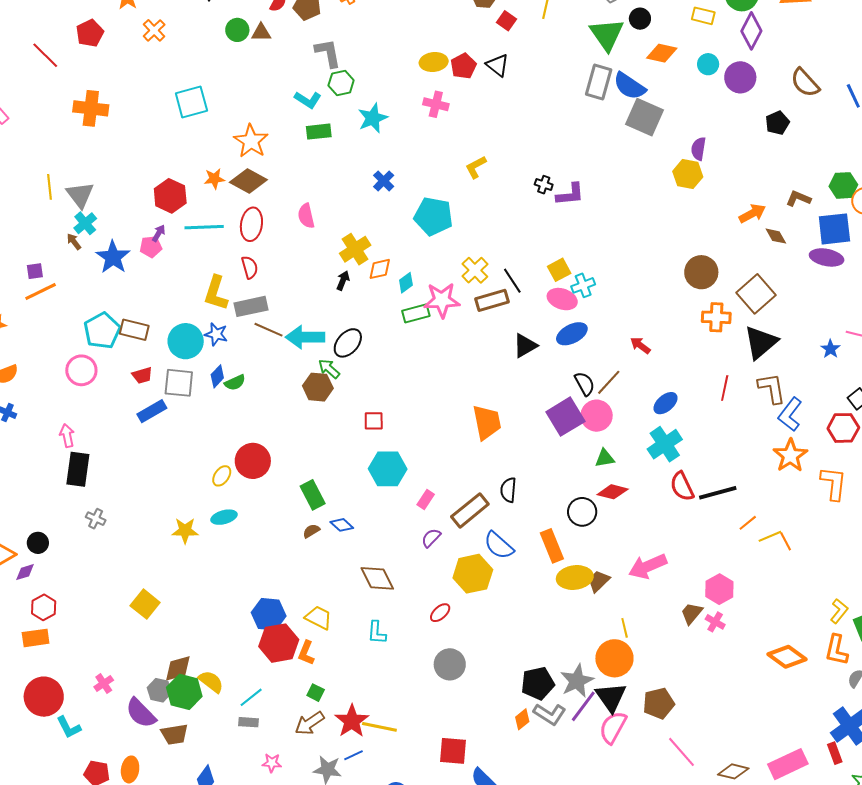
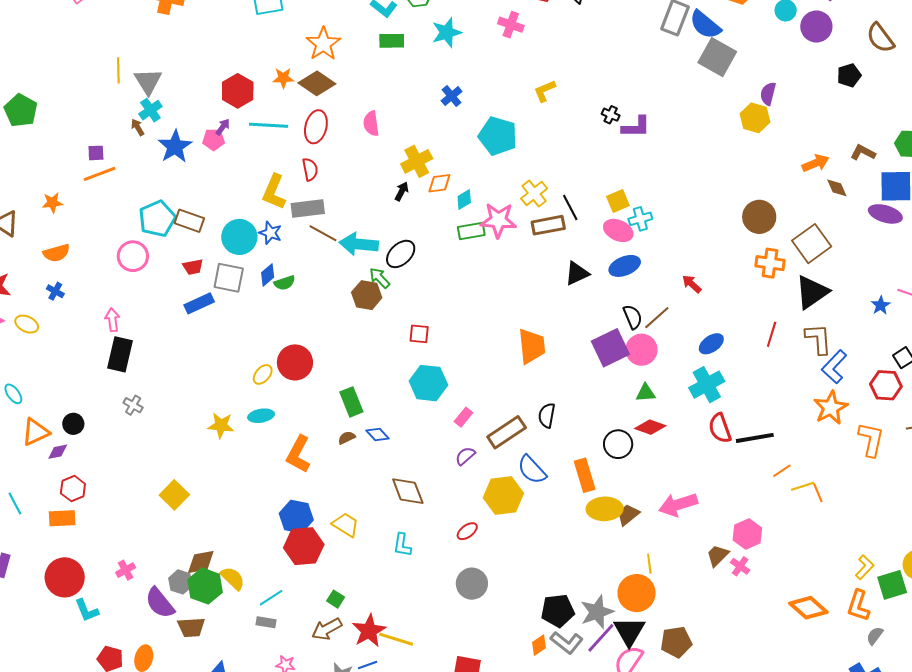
orange L-shape: (306, 653) -> (298, 454), moved, size x1.5

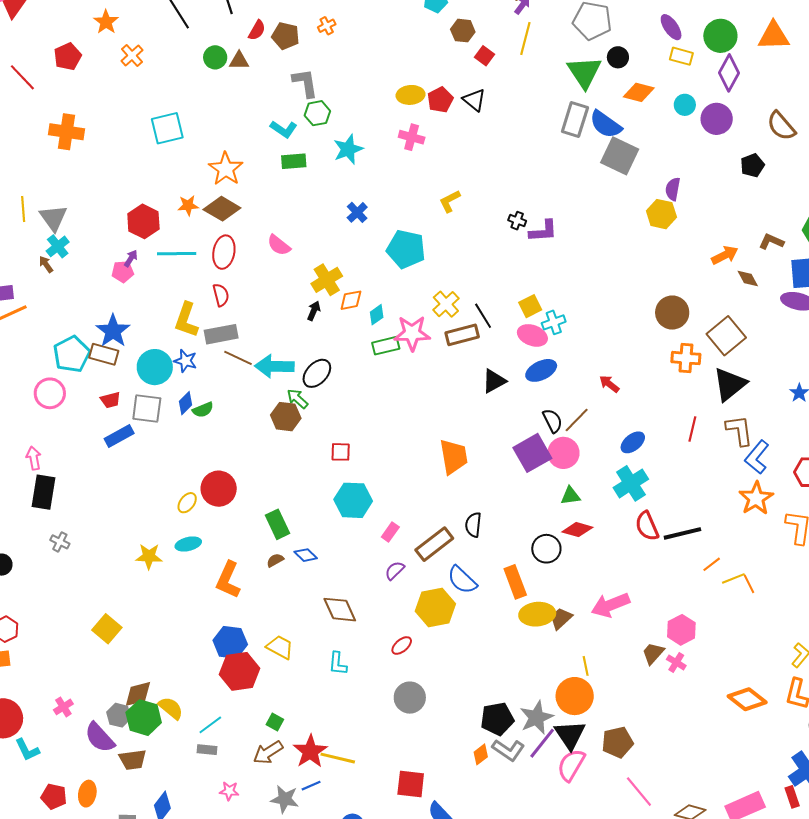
pink semicircle: (371, 124) -> (279, 245), turned -40
blue star: (175, 146) -> (113, 331), moved

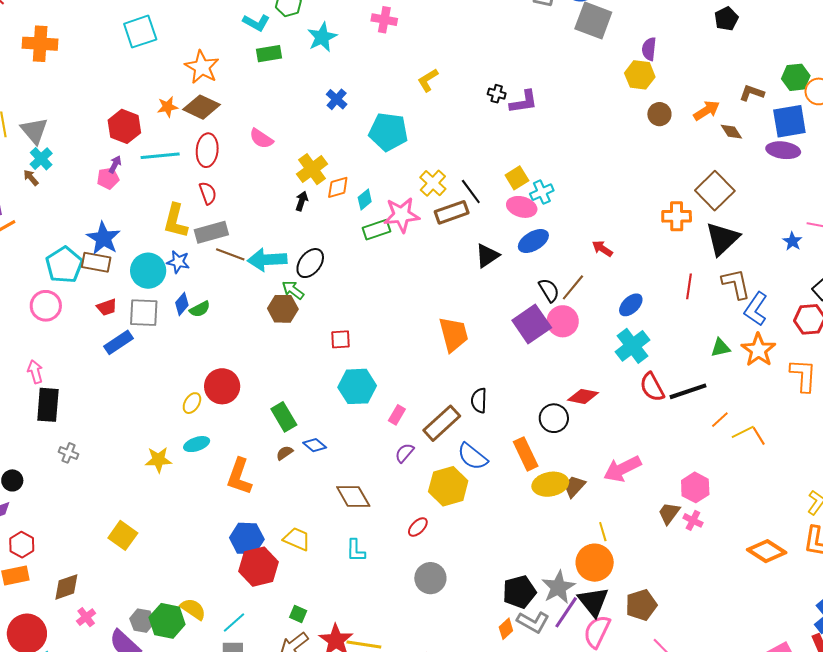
brown circle: (672, 313) -> (659, 114), moved, size x0.7
green triangle: (570, 496) -> (720, 348), moved
brown diamond: (138, 694) -> (66, 587), moved

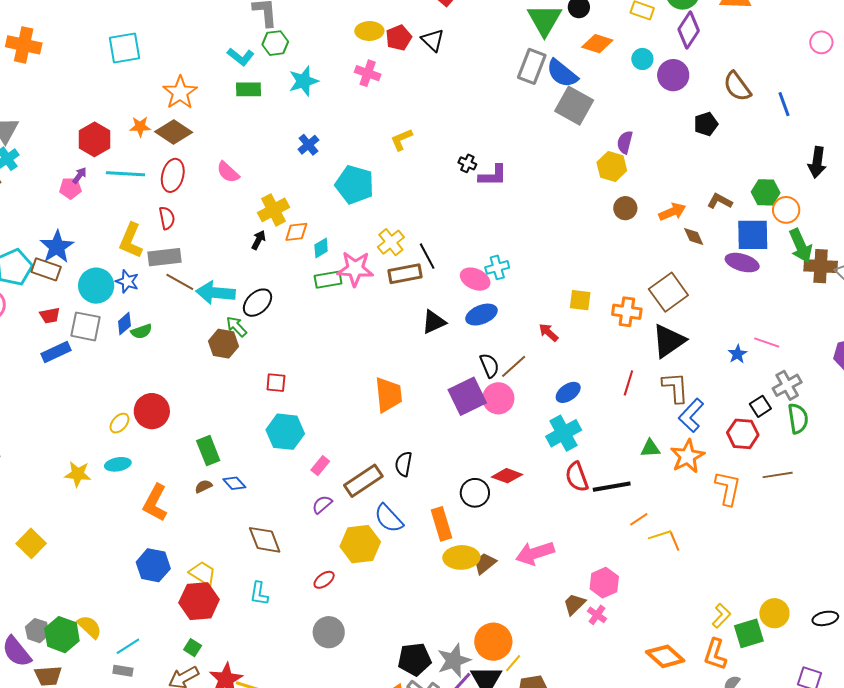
yellow square: (517, 178) -> (580, 300), moved, turned 30
yellow line: (603, 532) -> (513, 663), moved, turned 48
red hexagon: (259, 567) -> (199, 601), moved

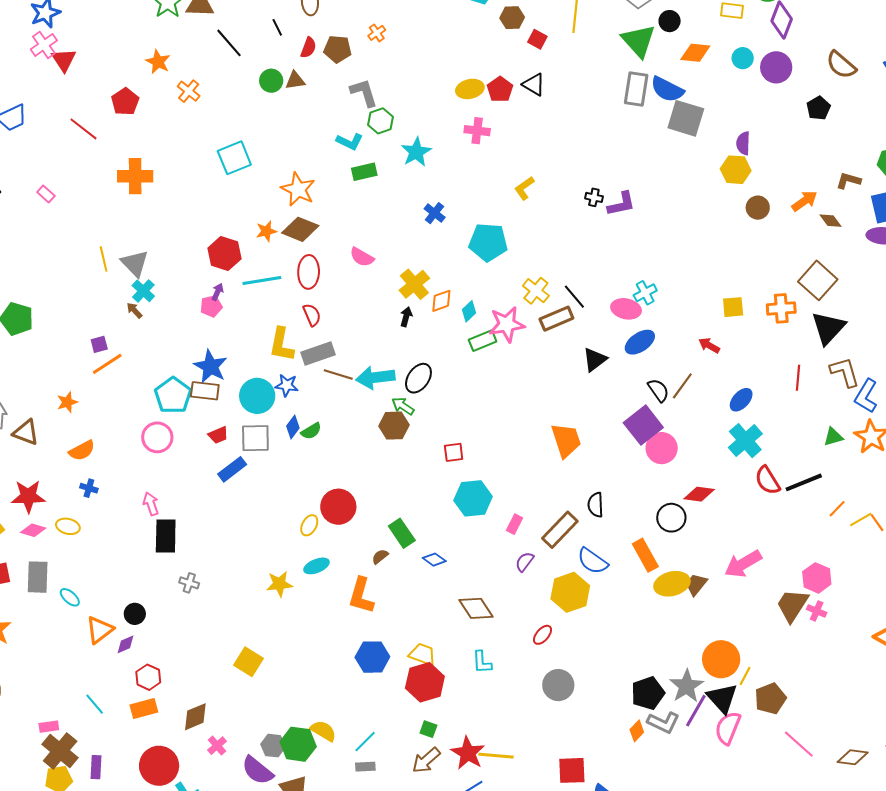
pink circle: (498, 398) -> (662, 448), moved
brown semicircle: (203, 486) -> (380, 556), moved
brown trapezoid: (574, 604) -> (792, 605), size x1.5

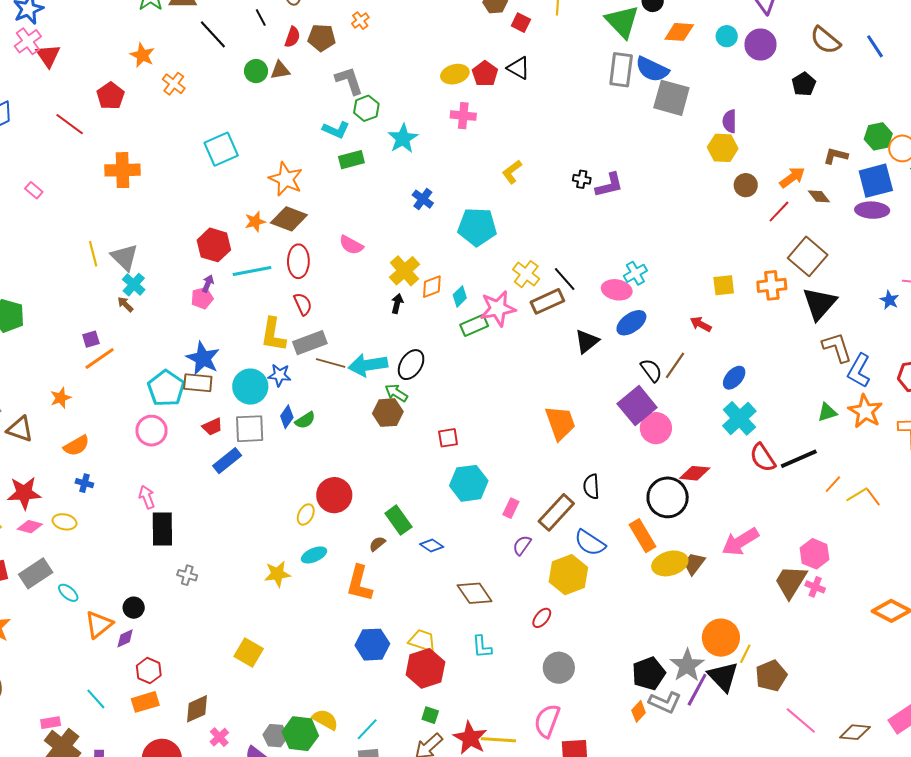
red line: (798, 378) -> (779, 212), moved, turned 40
black circle: (671, 518) -> (668, 497), size x1.4
gray rectangle: (38, 577) -> (36, 573), turned 56
pink semicircle: (728, 728) -> (547, 721), moved

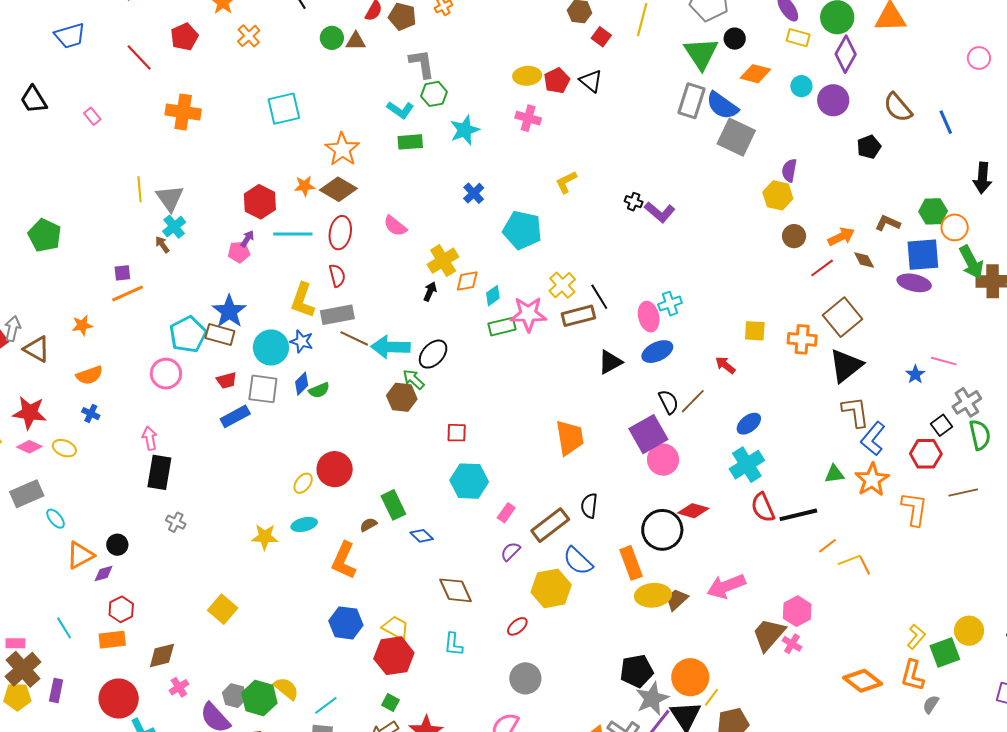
purple L-shape: (609, 185) -> (660, 212), turned 44
pink ellipse: (617, 290) -> (649, 317), turned 56
black pentagon: (649, 674) -> (637, 671), moved

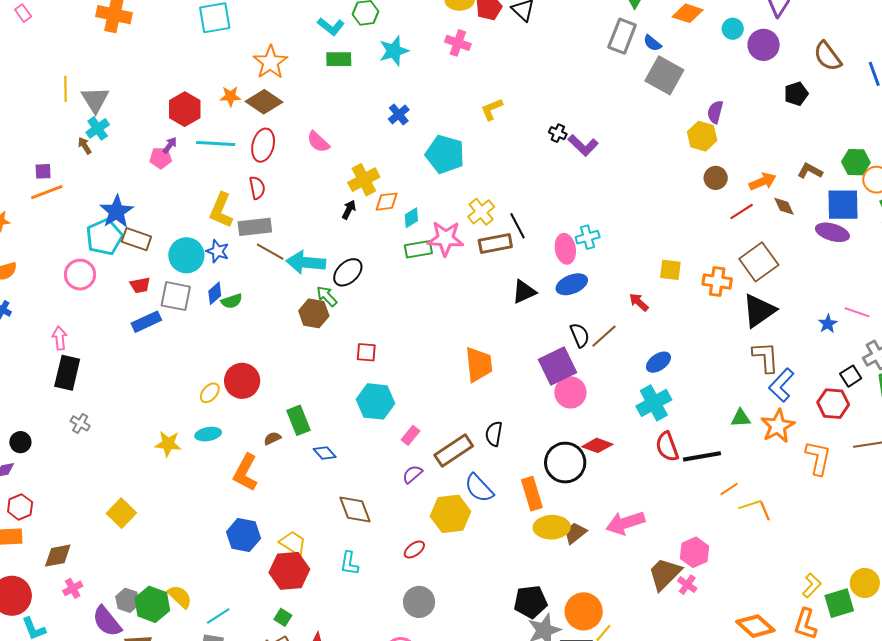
blue semicircle: (722, 106) -> (652, 43), size x0.6
blue star: (229, 311) -> (117, 212), moved

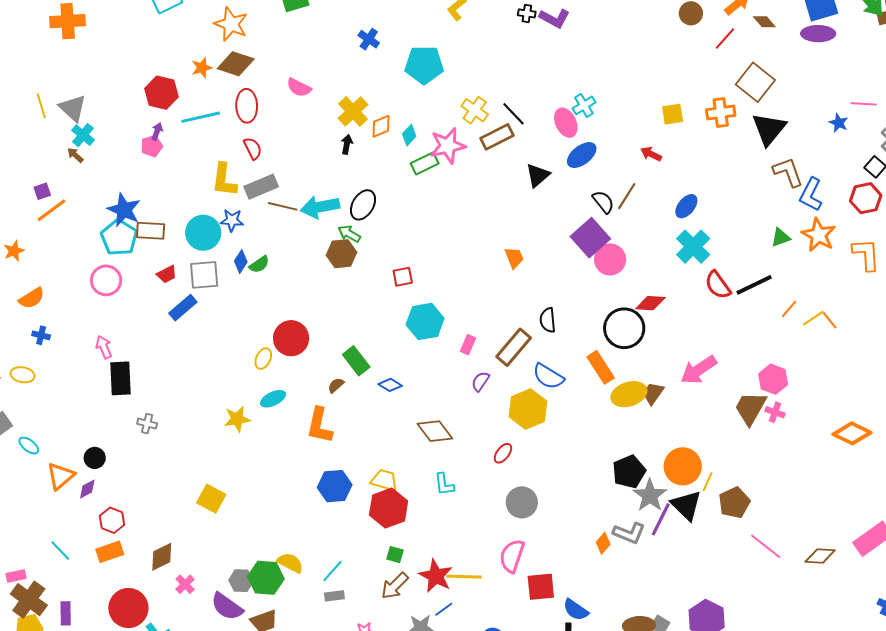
orange trapezoid: (479, 364) -> (514, 258), size x0.6

